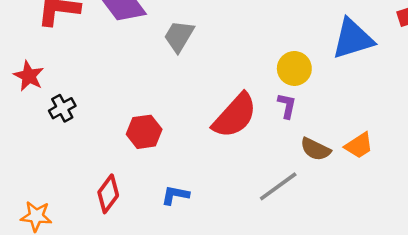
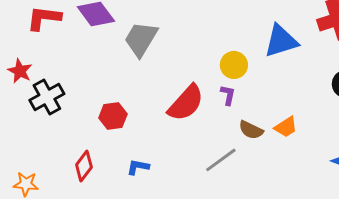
gray trapezoid: (179, 36) -> (141, 39), size x1.4
black cross: (62, 108) -> (47, 97), size x1.6

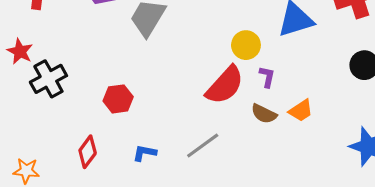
purple L-shape: (228, 95) -> (267, 77), moved
red semicircle: (186, 103) -> (225, 85), moved
gray line: (221, 160) -> (203, 145), moved

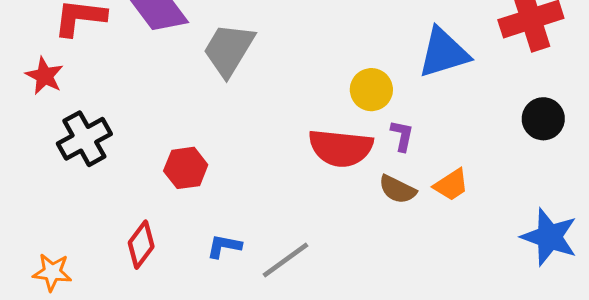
red star: (20, 51) -> (44, 76), moved
red semicircle: (225, 85) -> (341, 148), turned 54
gray line: (203, 145) -> (285, 260), moved

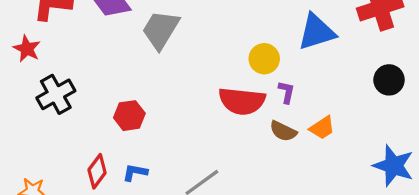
blue L-shape: (224, 246) -> (135, 172), moved

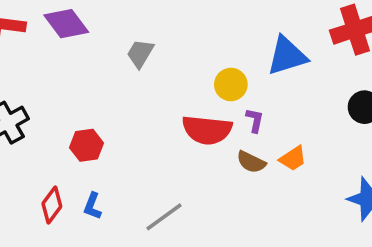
gray trapezoid: (161, 30) -> (140, 53), moved, size x0.7
blue L-shape: (135, 172) -> (92, 206), turned -80

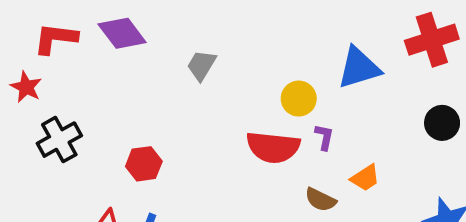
brown semicircle: (251, 162) -> (320, 200), moved

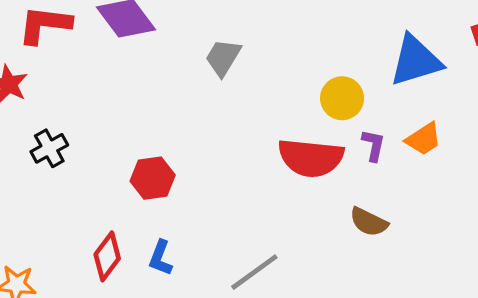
black cross: (59, 140) -> (49, 148), size x0.7
orange trapezoid: (365, 178) -> (423, 139), moved

